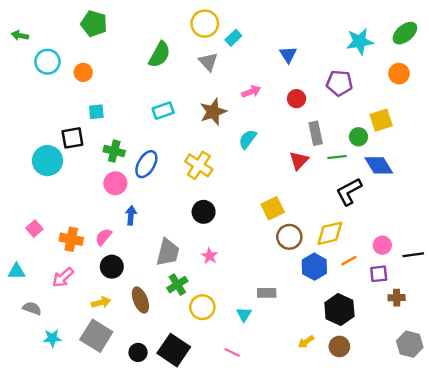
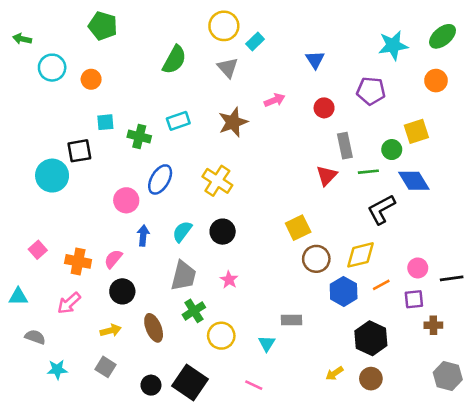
cyan semicircle: (248, 139) -> (182, 232), moved
green cross: (114, 151) -> (139, 137), moved
gray square: (96, 336) -> (105, 367), size x0.6

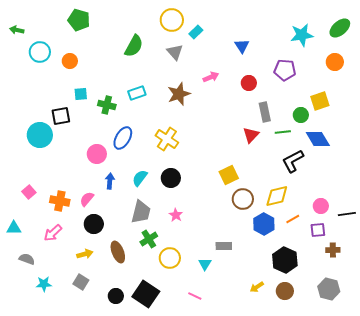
gray hexagon: (448, 376) -> (329, 289), moved

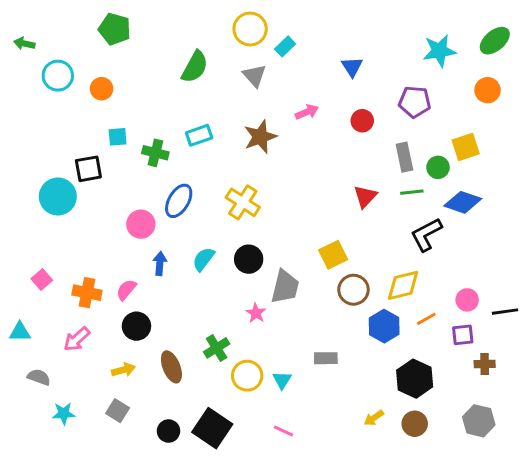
gray rectangle: (265, 112) -> (404, 157), moved
blue diamond: (318, 139) -> (463, 202), turned -40
gray trapezoid: (141, 212) -> (285, 287), moved
cyan triangle: (205, 264) -> (282, 380), moved

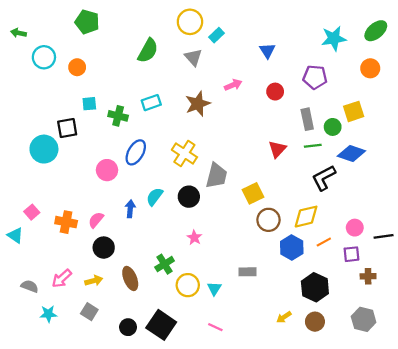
blue arrow: (160, 264) -> (130, 209), moved
gray trapezoid: (285, 287) -> (216, 176), moved
cyan triangle: (20, 332) -> (15, 235), moved, turned 35
pink arrow: (77, 339) -> (62, 278), moved

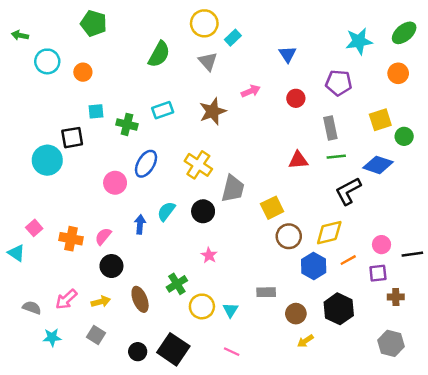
green circle: (333, 127) -> (404, 136), moved
red triangle: (277, 149) -> (298, 160), turned 42
brown circle: (315, 322) -> (296, 314), moved

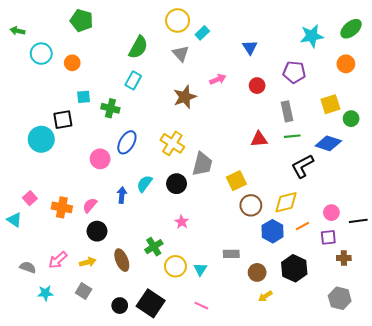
cyan rectangle: (163, 110) -> (133, 80), moved, turned -42

